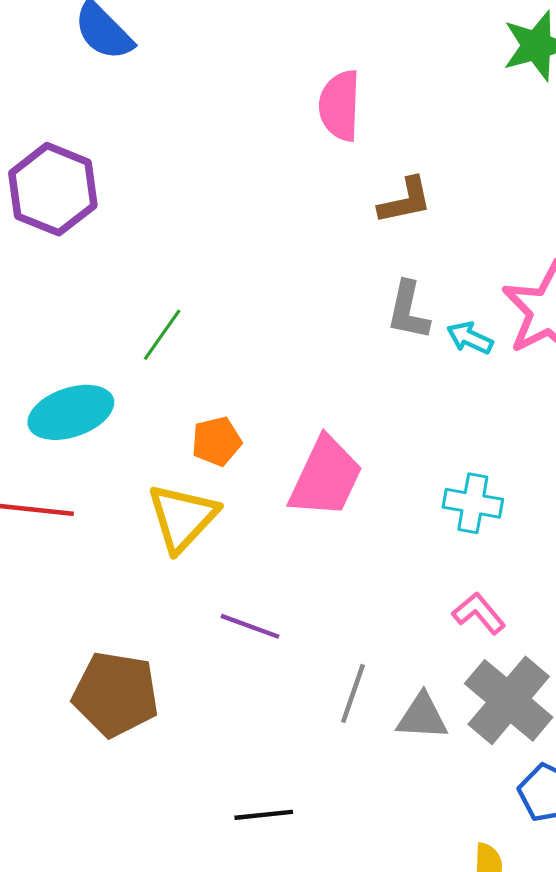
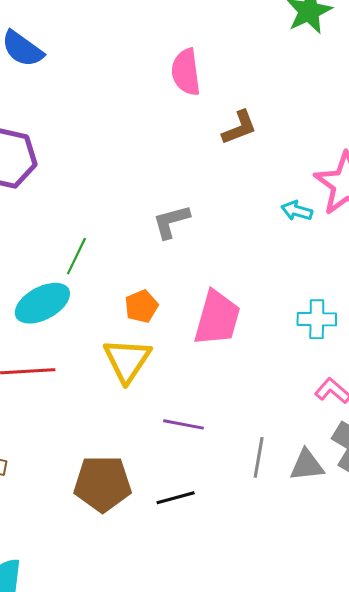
gray L-shape: (408, 311) -> (171, 222), moved, turned 72
green line: (162, 335) -> (76, 256), moved
black line: (264, 815) -> (176, 498), moved

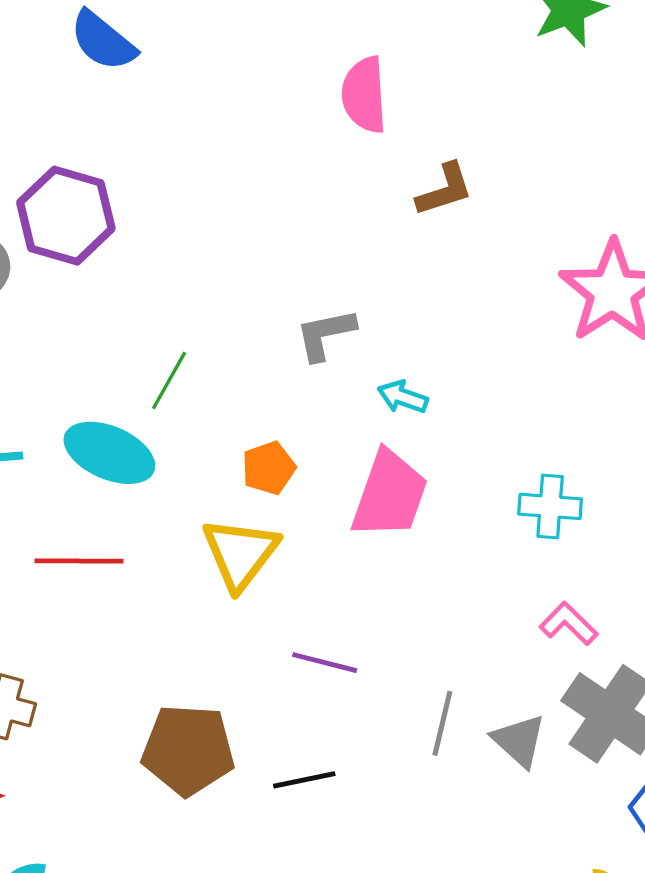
cyan arrow: (297, 211) -> (403, 397), moved
cyan ellipse: (42, 303) -> (109, 453), turned 48
gray triangle: (307, 465) -> (519, 741), turned 45

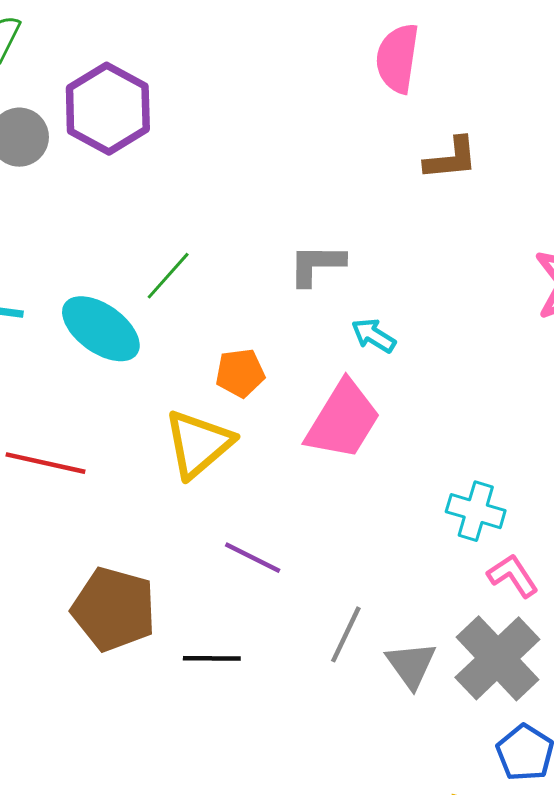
cyan cross: (550, 506) -> (476, 511), moved
red line: (79, 561) -> (46, 463), moved
pink L-shape: (569, 624) -> (513, 576), moved

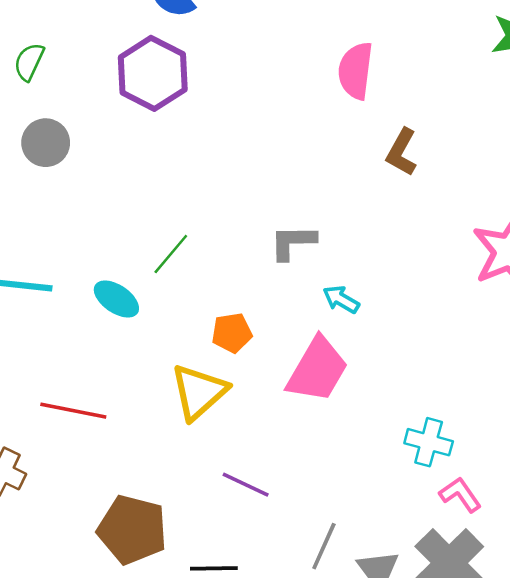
purple hexagon: (108, 109) -> (153, 73), moved
brown L-shape: (451, 158) -> (402, 152), turned 126
cyan ellipse: (101, 329) -> (116, 299), size x0.7

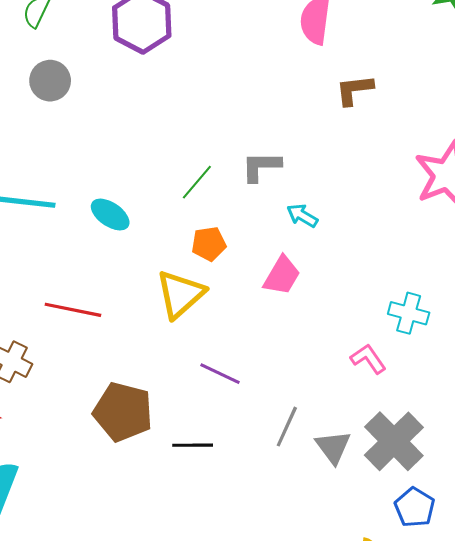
brown L-shape: (402, 152) -> (354, 90), turned 54
green line: (171, 254) -> (197, 182), moved
pink trapezoid: (317, 370) -> (282, 276), size x0.7
cyan cross: (429, 442) -> (409, 313), moved
pink L-shape: (460, 495) -> (368, 359), moved

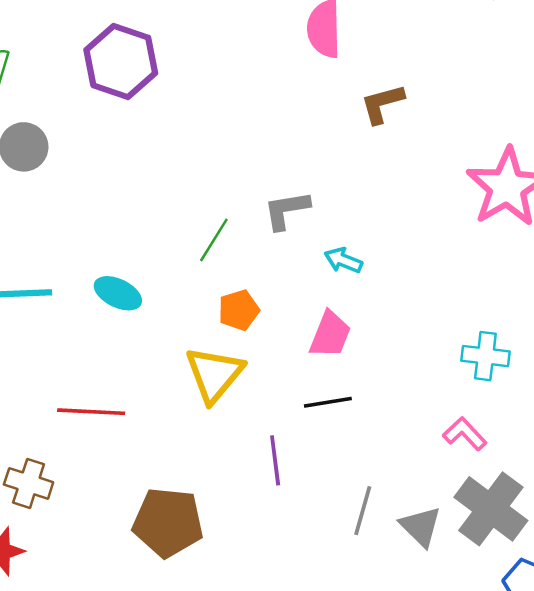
pink L-shape: (368, 359) -> (465, 434), moved
purple line: (220, 374) -> (275, 460), turned 66
black line: (193, 445) -> (328, 402), moved

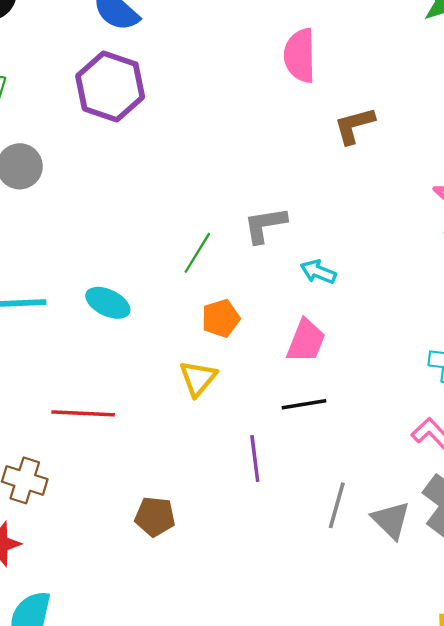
yellow triangle: (214, 374) -> (198, 378), size x0.7
brown pentagon: (168, 522) -> (155, 517), size x0.6

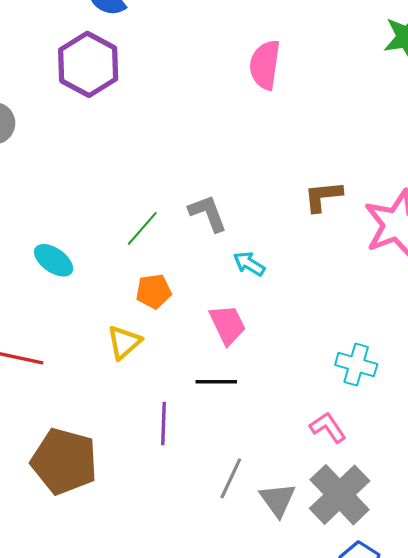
brown L-shape: (354, 125) -> (323, 196), moved
gray L-shape: (265, 225) -> (208, 213), turned 69
pink trapezoid: (306, 341) -> (228, 325), turned -57
brown pentagon: (155, 517) -> (64, 461), size x1.8

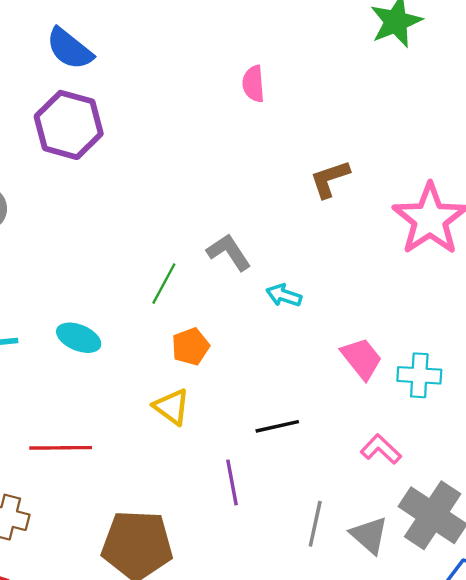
pink semicircle: (265, 65) -> (253, 84), size x0.7
brown L-shape: (323, 196) -> (330, 179), moved
pink trapezoid: (228, 325) -> (362, 359), moved
yellow triangle: (124, 342) -> (172, 407), turned -30
pink L-shape: (328, 427) -> (381, 449), moved

